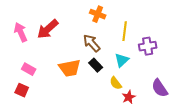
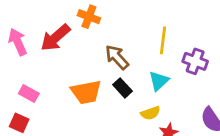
orange cross: (98, 14) -> (89, 17), moved
purple cross: (148, 46) -> (195, 61), turned 30
yellow semicircle: (116, 83) -> (150, 113), turned -72

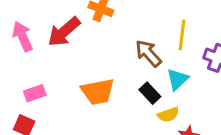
brown arrow: (117, 57) -> (148, 53), moved
black rectangle: (122, 88) -> (150, 93), moved
pink rectangle: (29, 94) -> (35, 93), turned -48

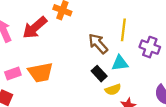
cyan triangle: (177, 79) -> (120, 63), turned 36
orange trapezoid: (98, 92) -> (41, 72), moved

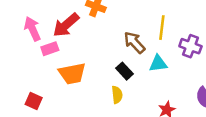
pink rectangle: (13, 74) -> (50, 49), moved
black rectangle: (99, 74) -> (125, 71), moved
yellow semicircle: (113, 90) -> (117, 95), moved, turned -77

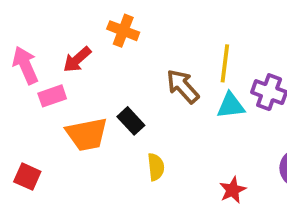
red arrow: (66, 25) -> (77, 59), size x0.7
cyan triangle: (158, 64) -> (231, 106), moved
black rectangle: (125, 71) -> (131, 121), moved

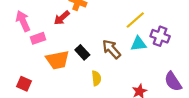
red arrow: (77, 59) -> (62, 18), moved
yellow line: (225, 63) -> (135, 20), turned 42
brown arrow: (183, 86) -> (111, 49), moved

